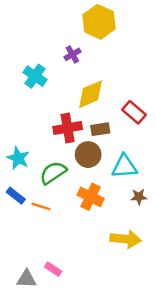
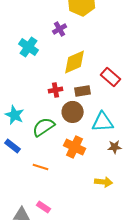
red cross: (68, 128) -> (56, 90), size x0.6
orange line: (41, 206) -> (41, 167), moved
yellow arrow: (126, 239) -> (104, 182), size x0.7

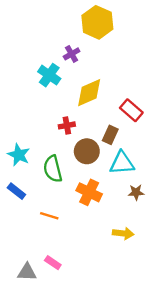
cyan cross: (29, 47) -> (49, 75), moved
brown rectangle: (83, 91) -> (110, 135), moved, turned -56
green semicircle: (44, 127) -> (53, 169), turned -70

